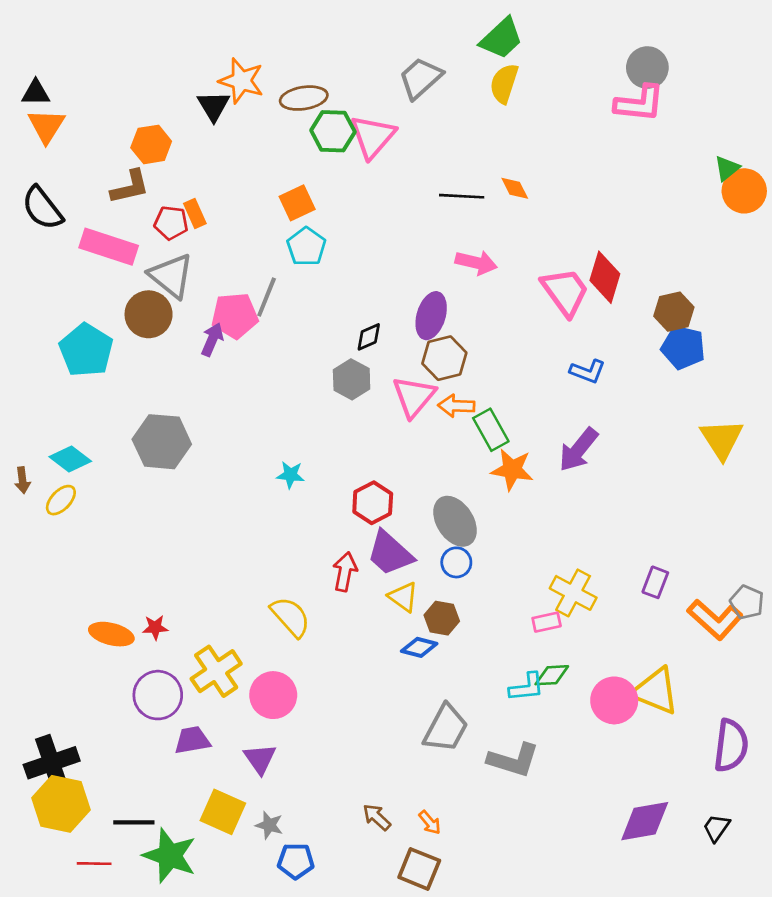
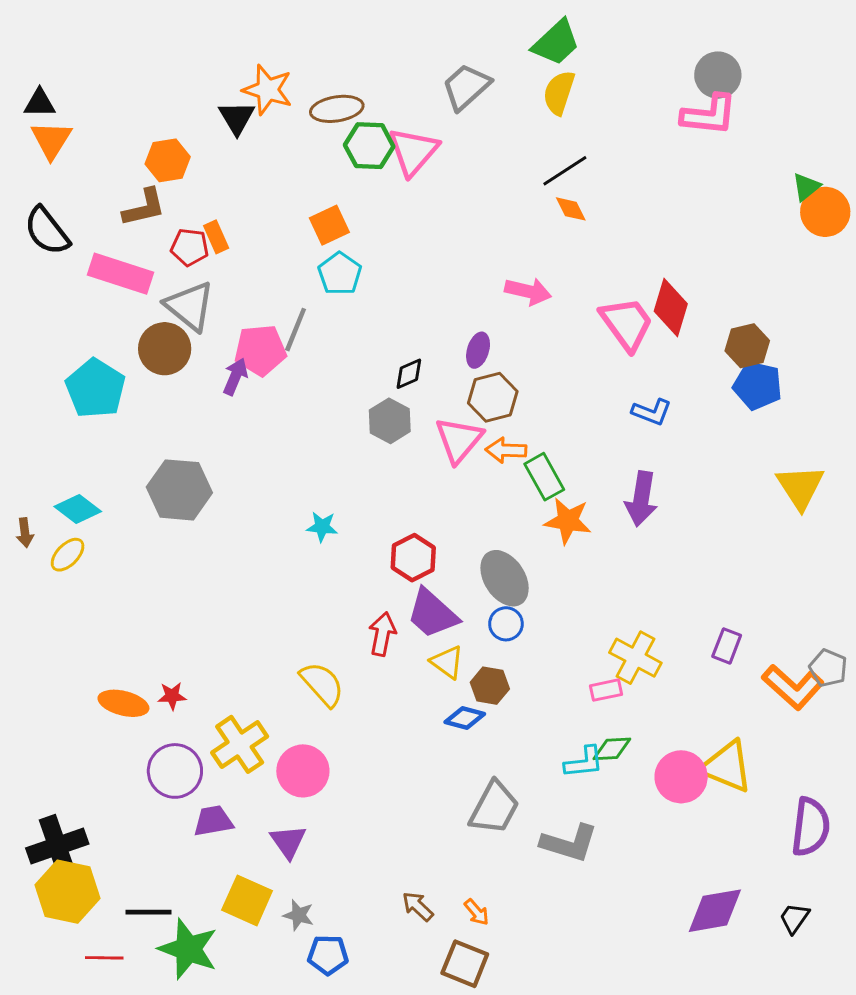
black line: (462, 196) -> (565, 171), moved, turned -36
purple ellipse: (431, 316) -> (478, 350), size x0.7
purple arrow: (578, 450) -> (641, 499), turned -30

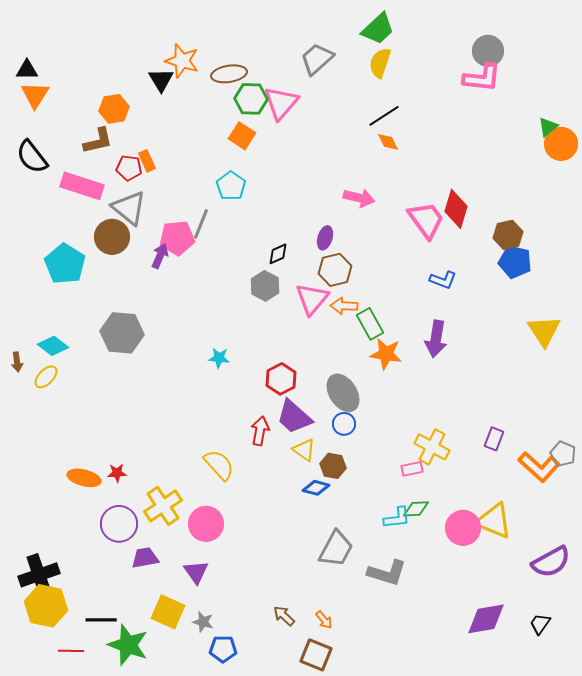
orange square: (329, 225) -> (242, 136), moved, turned -32
purple semicircle: (811, 827) -> (551, 562), turned 54

